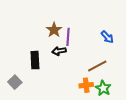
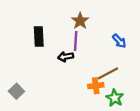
brown star: (54, 30) -> (80, 21), moved
black rectangle: (35, 60) -> (39, 36), moved
orange cross: (86, 85) -> (96, 86), moved

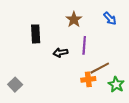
purple line: (76, 41) -> (84, 45), moved
blue arrow: (119, 41) -> (110, 18), moved
green star: (115, 98) -> (116, 85), moved

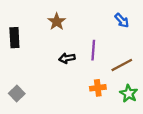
brown star: (74, 20) -> (57, 22), moved
black rectangle: (36, 34) -> (14, 38), moved
brown line: (100, 68) -> (122, 65), moved

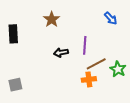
brown line: (122, 65) -> (96, 64), moved
gray square: (17, 94) -> (15, 85), turned 32
green star: (129, 94) -> (118, 69), moved

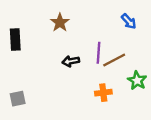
brown line: (96, 64) -> (114, 60), moved

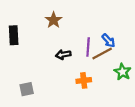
blue arrow: (129, 21) -> (109, 41), moved
orange cross: (103, 93) -> (84, 80), moved
gray square: (18, 99) -> (27, 89), moved

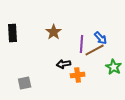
brown star: (54, 20) -> (54, 32), moved
black arrow: (63, 55) -> (64, 64), moved

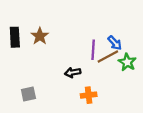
brown star: (54, 32) -> (40, 36), moved
green star: (114, 67) -> (127, 62), moved
orange cross: (78, 75) -> (89, 95), moved

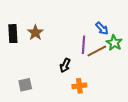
blue arrow: (115, 43) -> (102, 28), moved
green star: (127, 62) -> (114, 43), moved
black arrow: (73, 72) -> (65, 65), turned -56

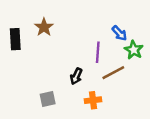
brown star: (35, 33) -> (44, 27), moved
brown line: (97, 51) -> (113, 73), moved
gray square: (25, 85) -> (48, 99), moved

